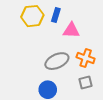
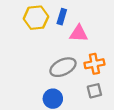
orange cross: (86, 58) -> (94, 64), turned -30

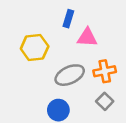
yellow hexagon: (36, 18) -> (35, 47), moved
gray square: (94, 91) -> (105, 101), turned -32

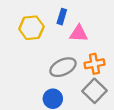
yellow hexagon: (35, 47) -> (31, 28), moved
gray square: (105, 101) -> (94, 91), size x1.5

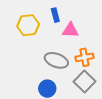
blue rectangle: (62, 17) -> (55, 15), turned -32
gray ellipse: (63, 67) -> (56, 60), turned 45

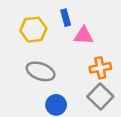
gray ellipse: (56, 60) -> (41, 71), moved

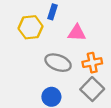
blue rectangle: (66, 18) -> (53, 12), moved, turned 32
gray ellipse: (41, 71) -> (58, 63), moved

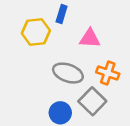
orange cross: (92, 63) -> (108, 73), turned 30
gray square: (92, 89) -> (92, 101), moved

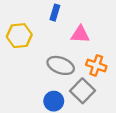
yellow hexagon: (36, 32) -> (19, 36), moved

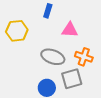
gray square: (82, 91) -> (72, 79), turned 30

